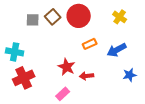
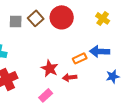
orange rectangle: (90, 44) -> (80, 58), moved
blue arrow: (117, 50) -> (100, 51), turned 30

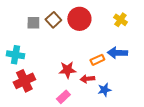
red star: (50, 68) -> (67, 70), turned -30
blue star: (113, 76) -> (104, 90), moved

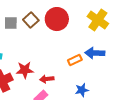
yellow cross: (120, 20) -> (98, 20), size x1.5
red star: (67, 70) -> (25, 70), moved
red arrow: (87, 79) -> (47, 79), moved

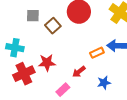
brown square: (31, 20) -> (53, 26), moved
red arrow: (47, 79) -> (79, 72), moved, turned -32

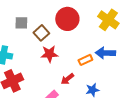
red star: (47, 63) -> (49, 54), moved

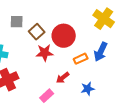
red circle: (67, 19) -> (64, 36), moved
blue arrow: (105, 53) -> (101, 52), turned -66

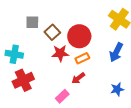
orange rectangle: (81, 59) -> (82, 58), moved
blue star: (88, 89) -> (117, 89), moved

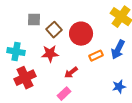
red star: (60, 53) -> (50, 54), moved
orange rectangle: (82, 58) -> (96, 56), moved
red arrow: (78, 78) -> (71, 73), moved

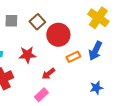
brown square: (54, 30) -> (37, 22), moved

